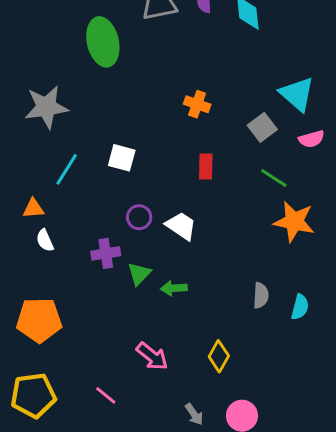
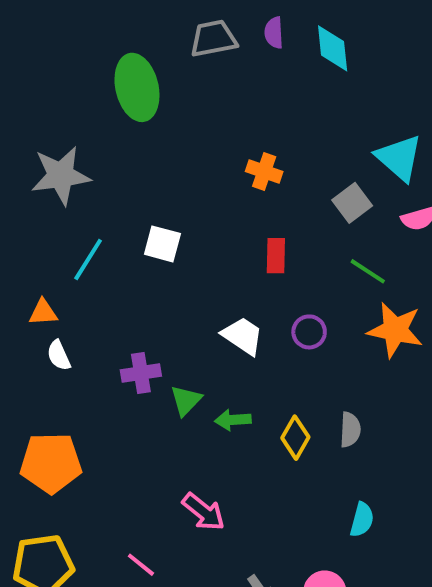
purple circle: (139, 217) -> (309, 332), moved
cyan semicircle: (300, 307) -> (362, 520), moved
yellow diamond: (219, 356) -> (295, 438), moved

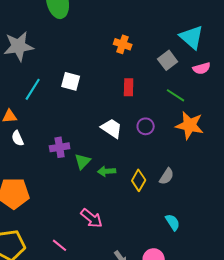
gray semicircle: (350, 430) -> (167, 176), turned 30
cyan semicircle: (362, 520) -> (173, 222), turned -48

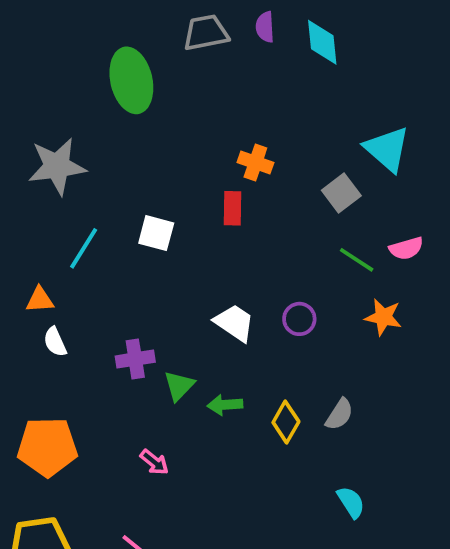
pink semicircle: (202, 68) -> (406, 248), moved
red rectangle: (129, 87) -> (233, 208), moved
orange star: (190, 125) -> (383, 317), size x0.7
pink arrow: (92, 218) -> (154, 462), moved, size x0.7

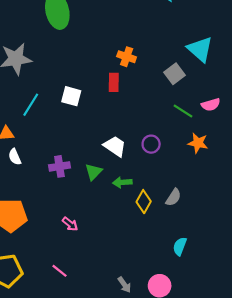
green triangle: (179, 386) -> (94, 172), moved
green arrow: (225, 405) -> (122, 182), moved
cyan semicircle: (351, 502) -> (180, 246), turned -126

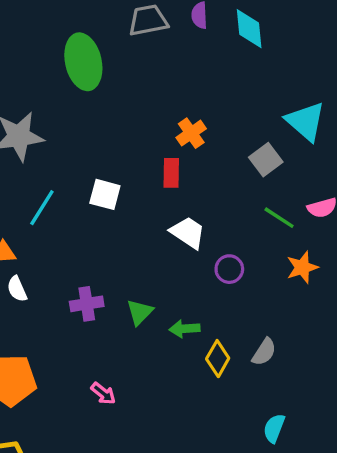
orange cross: (127, 57) -> (191, 133), turned 36
orange star: (198, 143) -> (302, 267), turned -30
white trapezoid: (115, 146) -> (188, 233), moved

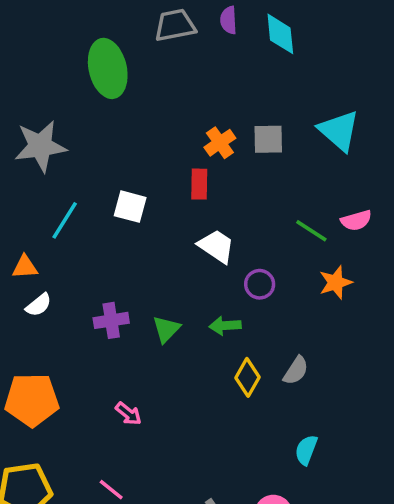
gray square: (266, 160) -> (268, 139), moved, turned 36
white semicircle: (17, 289) -> (39, 305), turned -105
green arrow: (185, 329) -> (225, 326), moved

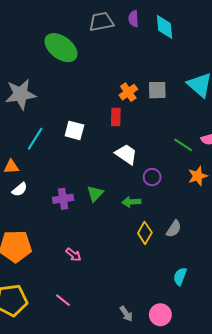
green ellipse: (108, 68) -> (61, 48), turned -40
green triangle: (166, 329) -> (95, 194), moved

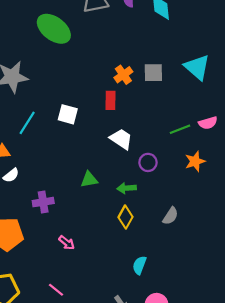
green line: (183, 145) -> (180, 129), turned -54
green triangle: (95, 194) -> (89, 180), turned 36
purple cross: (63, 199) -> (43, 202), moved
yellow diamond: (145, 233) -> (126, 217), moved
cyan semicircle: (180, 276) -> (139, 265), moved

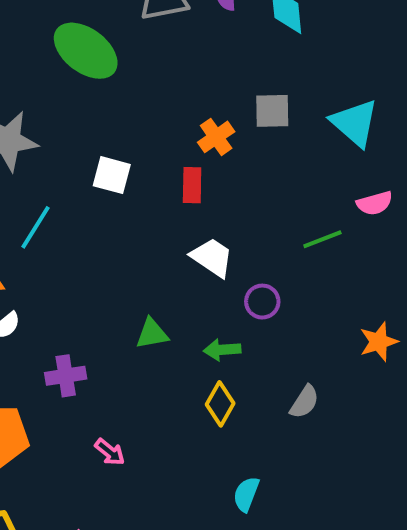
gray square: (153, 73) -> (272, 111), moved
white square: (68, 114) -> (112, 175), moved
pink semicircle: (208, 123) -> (375, 203), moved
orange star: (195, 161) -> (379, 342), moved

